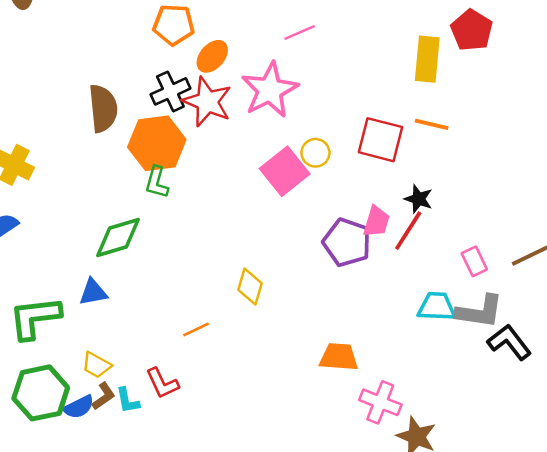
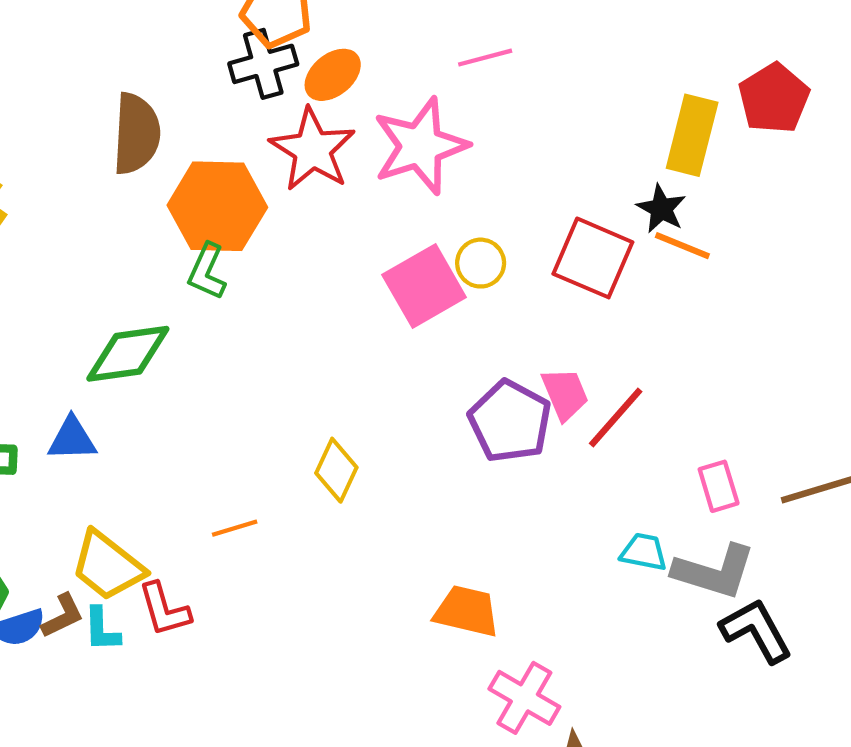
black cross: (170, 91) -> (263, 64), moved
black star: (419, 199) -> (661, 209), moved
pink trapezoid: (376, 221) -> (565, 394), turned -48
cyan trapezoid: (437, 306) -> (644, 552), size x0.7
yellow trapezoid: (96, 365) -> (108, 566), moved, size x1.5

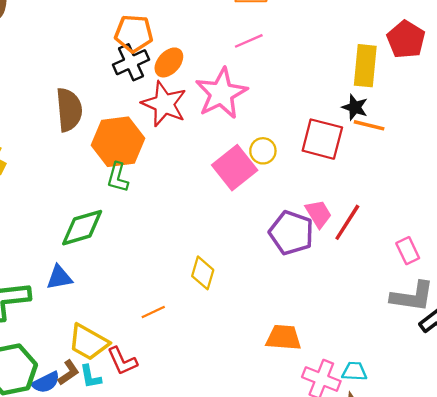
cyan trapezoid: (644, 552) -> (354, 371), moved

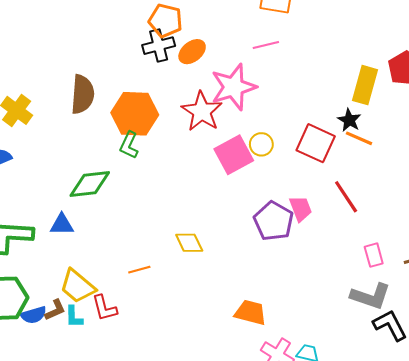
red star: (164, 104) -> (202, 111), moved
brown semicircle: (69, 110) -> (83, 94), moved
red line: (347, 222) -> (346, 197), moved, turned -76
yellow diamond: (203, 273) -> (189, 243), turned -52

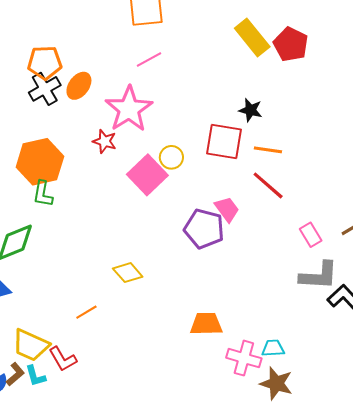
yellow rectangle: (365, 85) -> (252, 38), moved, turned -39
red star: (202, 111) -> (105, 141), size x0.6
orange line: (359, 138) -> (268, 150), moved

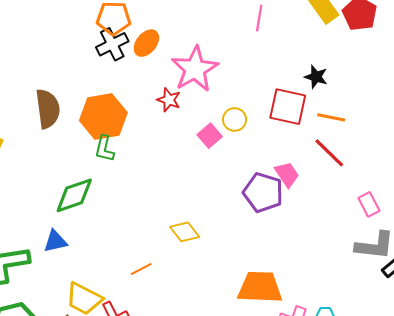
pink line: (149, 59) -> (259, 18), moved, turned -55
pink square: (147, 175) -> (210, 136), size x0.6
orange trapezoid: (206, 324) -> (260, 287), size x1.4

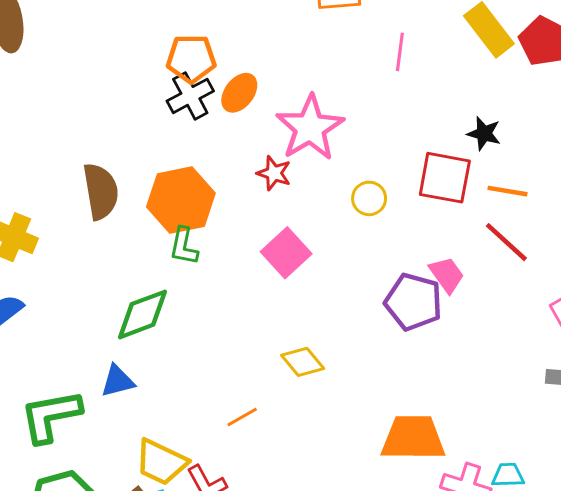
pink square: (210, 136) -> (286, 253), moved, size x1.4

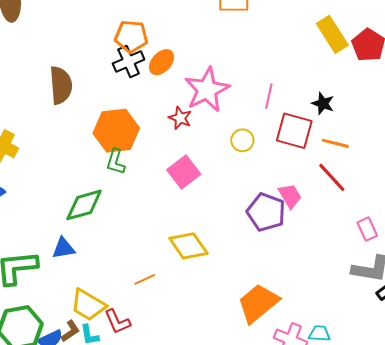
pink line: (400, 52) -> (269, 96), moved
brown semicircle: (101, 191) -> (61, 85), moved
yellow diamond: (303, 362) -> (188, 246), size x1.4
orange trapezoid: (413, 438) -> (258, 303), turned -45

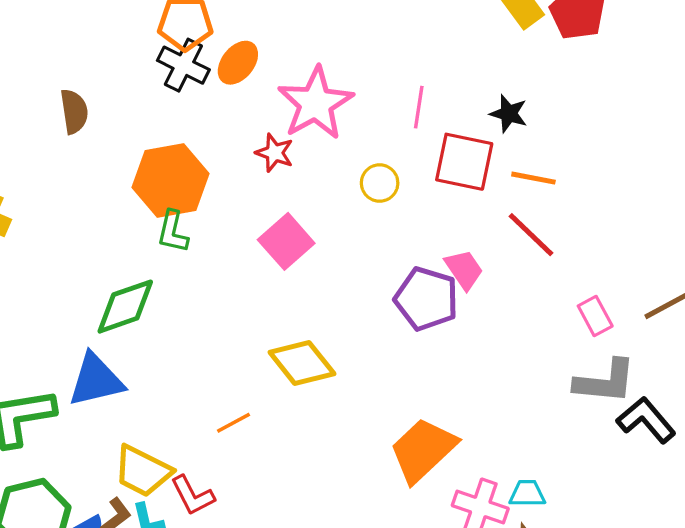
black cross: (129, 62) -> (183, 65), turned -36
brown semicircle: (61, 85) -> (74, 111), size x0.7
blue triangle: (63, 248) -> (96, 380), size x1.5

